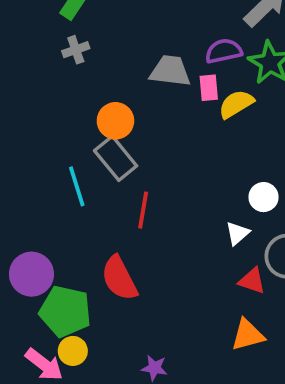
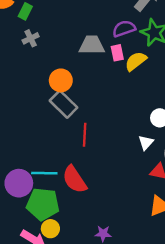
cyan line: (77, 186) -> (44, 173), moved, turned -65

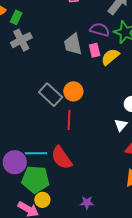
purple semicircle: (124, 29) -> (100, 30), turned 36
gray cross: (31, 38) -> (21, 40), size x1.5
gray trapezoid: (92, 45) -> (73, 44), turned -100
orange circle: (61, 80) -> (73, 91), moved

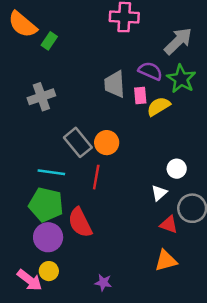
gray cross: (21, 40) -> (41, 97), moved
cyan line: (36, 153) -> (51, 172), moved
purple circle: (15, 162) -> (48, 237), moved
green pentagon: (35, 179) -> (46, 205), moved

